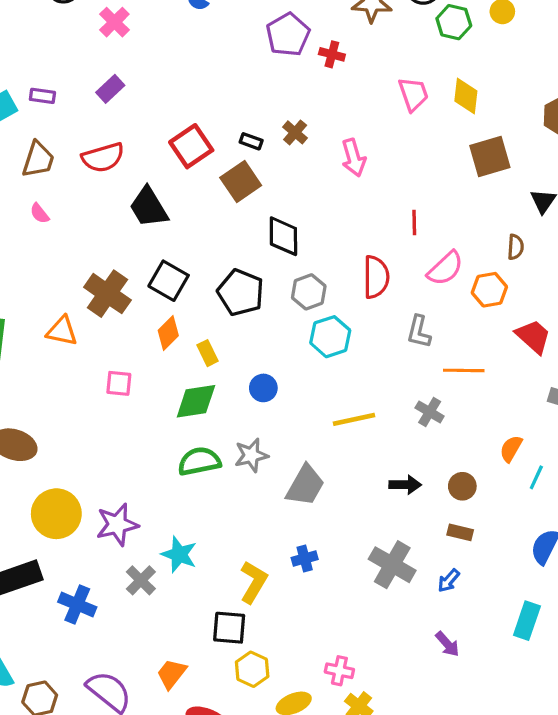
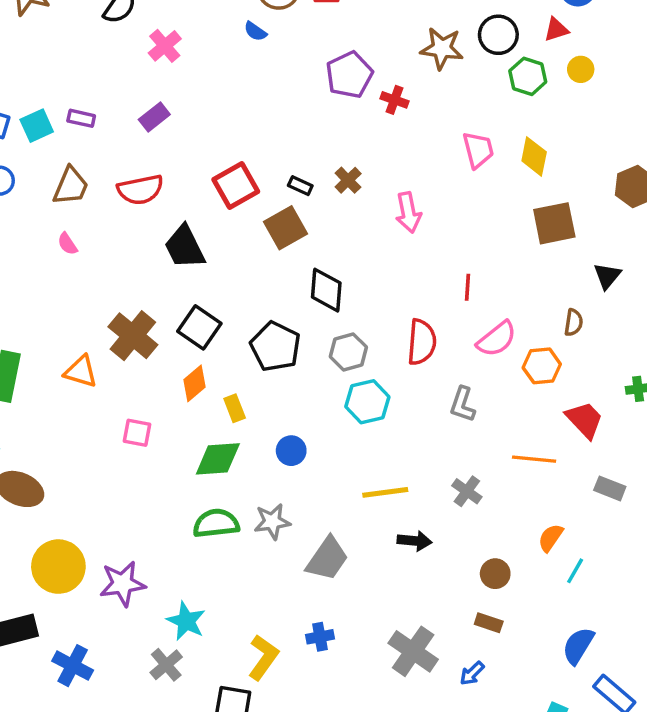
orange line: (464, 370) -> (534, 459), moved
black arrow: (405, 485) -> (414, 541), moved
gray cross: (141, 580) -> (166, 665), moved

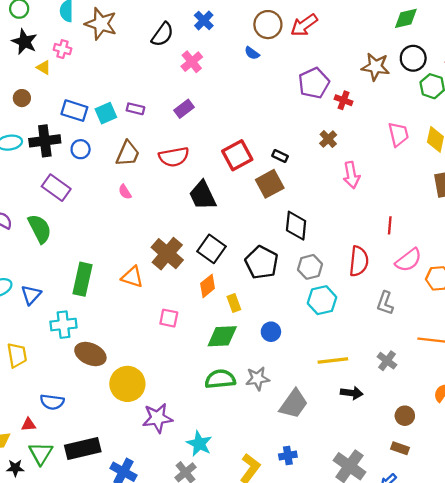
brown cross: (348, 180) -> (328, 139), moved
yellow circle: (58, 567) -> (127, 384), moved

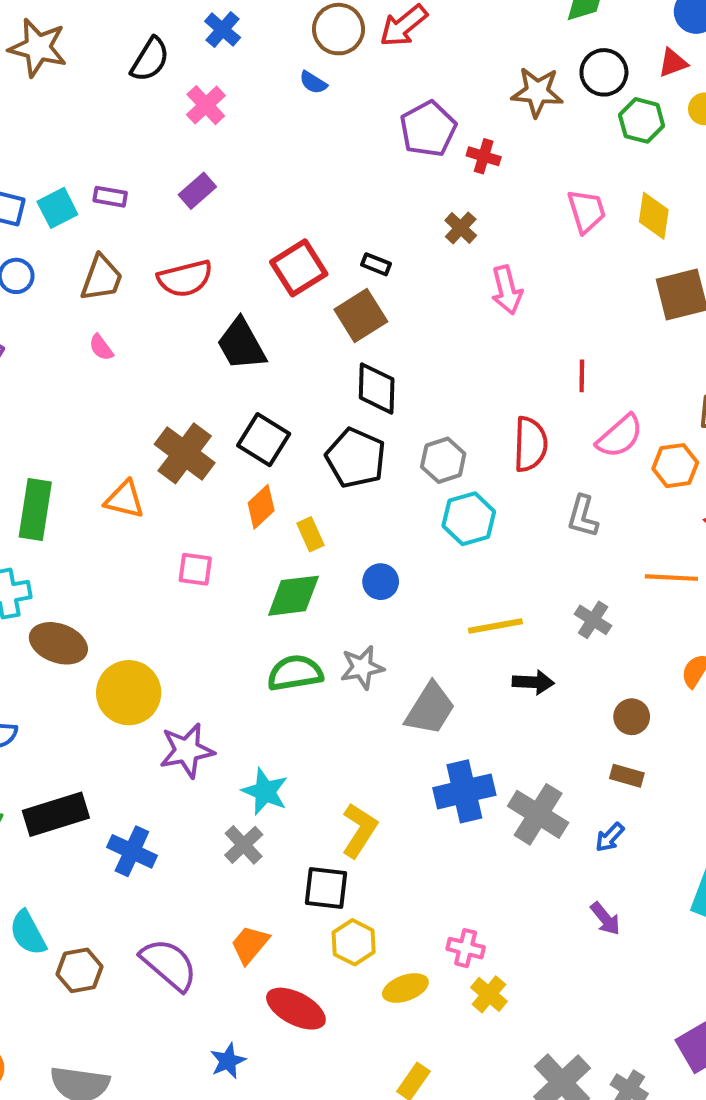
black diamond: (296, 226) -> (377, 388), moved
blue cross: (288, 456) -> (464, 791), moved, size x1.8

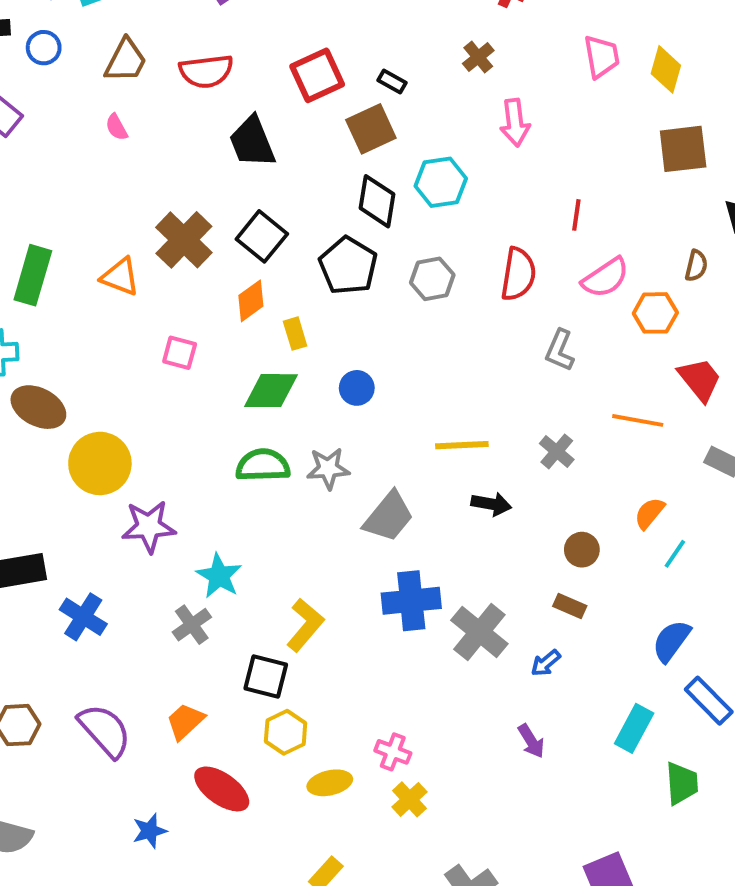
cyan hexagon: (469, 519) -> (441, 182), moved

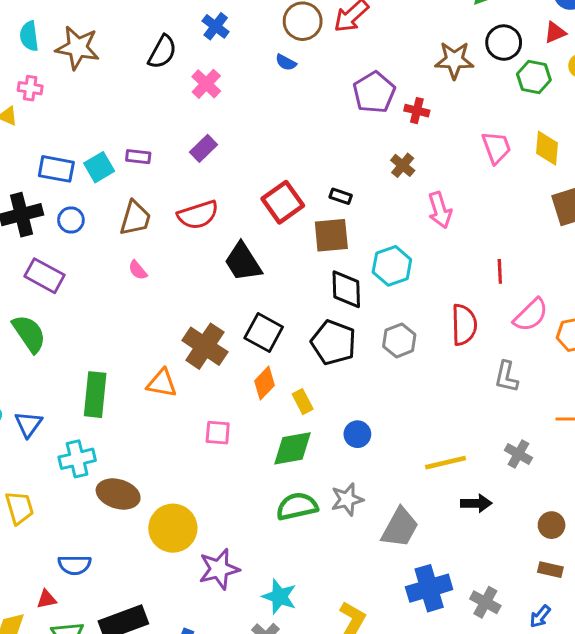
brown square: (371, 129) -> (331, 235), turned 30
gray cross: (479, 632) -> (485, 602), size x0.7

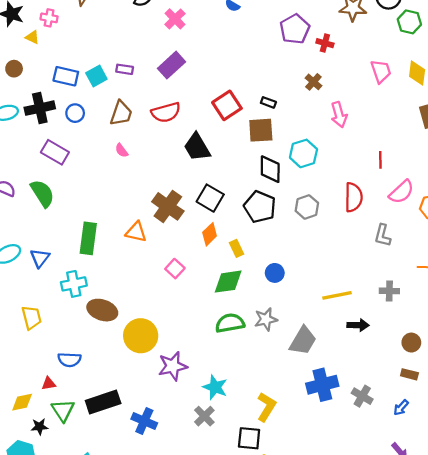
purple rectangle: (203, 148) -> (172, 65), size x1.4
pink square: (218, 433) -> (175, 269), turned 36
gray cross: (518, 454) -> (389, 291), turned -30

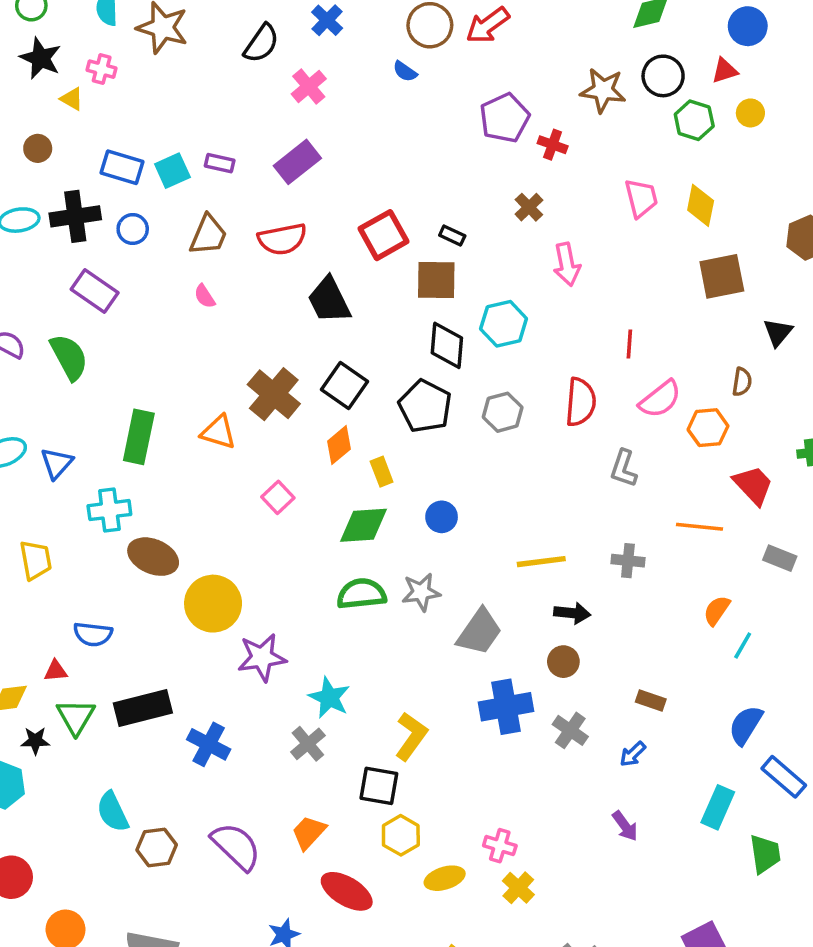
brown circle: (411, 343) -> (563, 662), moved

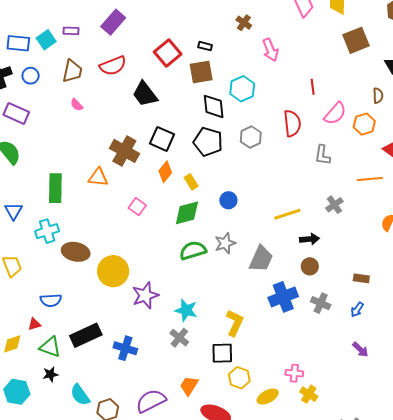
gray cross: (628, 561) -> (334, 205), turned -30
green triangle: (76, 717) -> (50, 347), turned -30
black star: (35, 741) -> (50, 374), moved
purple semicircle: (236, 846) -> (151, 401), turned -60

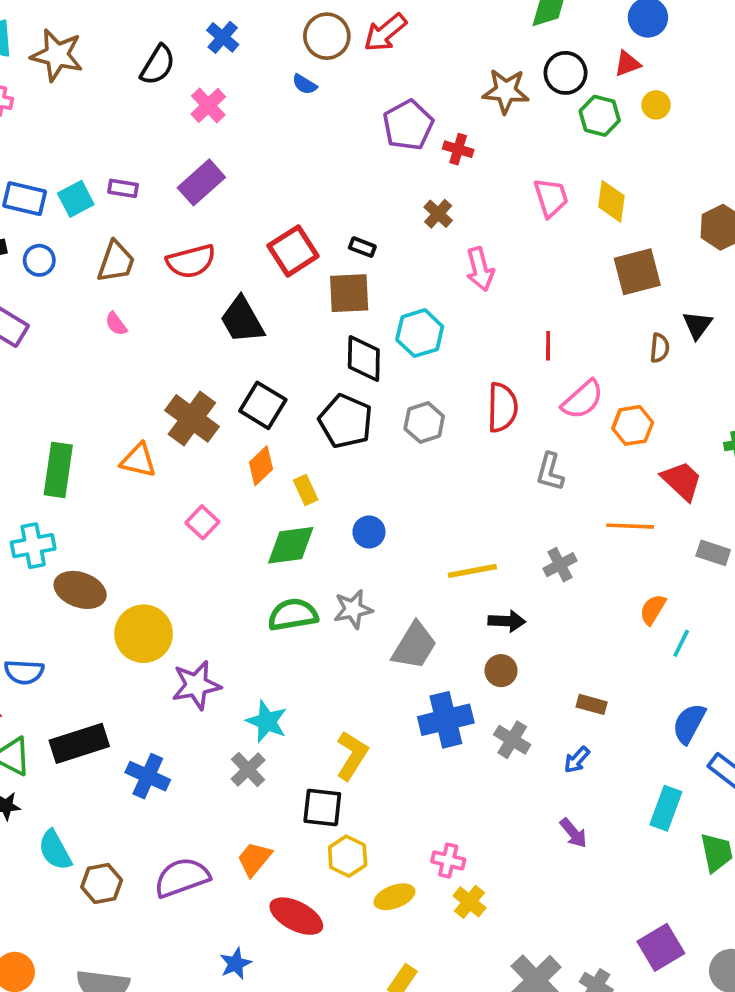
brown semicircle: (378, 96) -> (660, 348), moved

